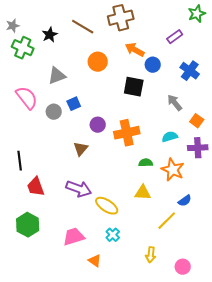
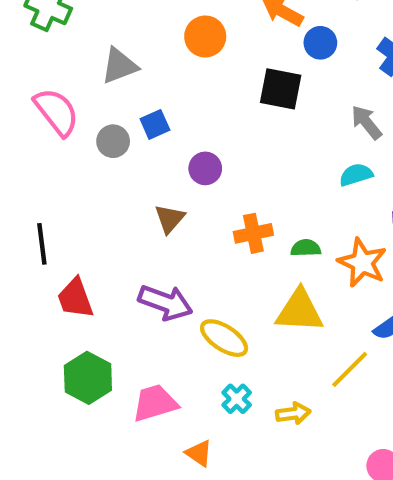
orange cross: (127, 133) -> (253, 233), moved, size x0.7
cyan semicircle: (170, 137) -> (356, 175), moved
yellow triangle: (143, 193) -> (299, 311), size x1.4
green hexagon: (28, 225) -> (88, 378), moved
yellow arrow: (151, 255) -> (293, 413), moved, turned -105

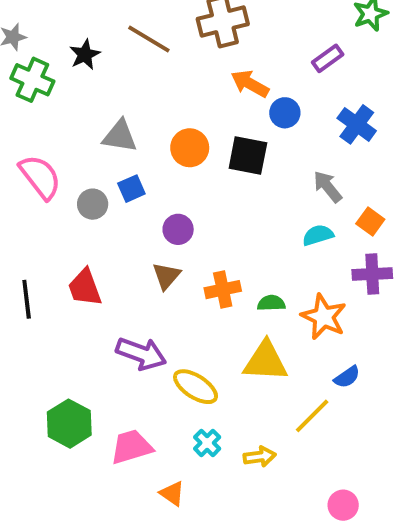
orange circle: (205, 36) -> (190, 148), moved
gray triangle: (119, 66) -> (120, 136), moved, turned 30
brown triangle: (170, 219) -> (166, 276), moved
red trapezoid: (75, 298) -> (85, 288), moved

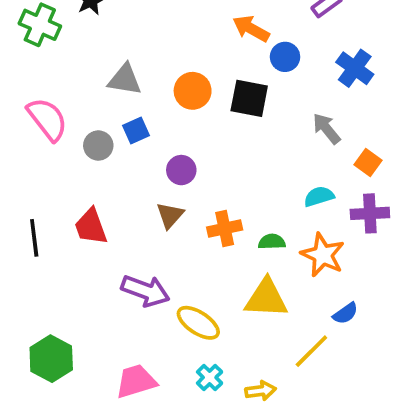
cyan semicircle: (318, 235) -> (319, 196), moved
green hexagon: (69, 424) -> (51, 359), moved

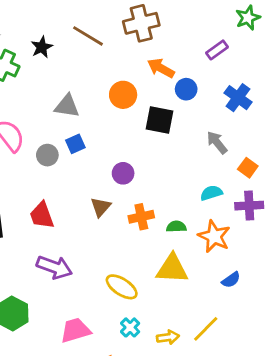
orange circle: (193, 91) -> (123, 95), moved
purple circle: (181, 170) -> (123, 173), moved
purple arrow: (145, 291) -> (54, 267), moved
yellow line: (311, 351) -> (206, 329), moved

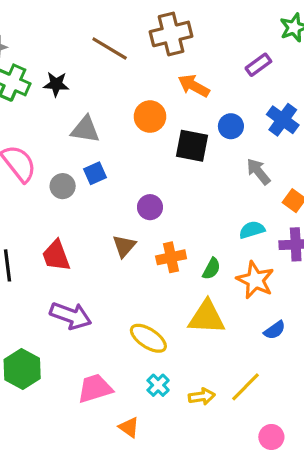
black star: (42, 47) -> (56, 84), moved, turned 30
blue circle: (186, 89) -> (231, 126), moved
green semicircle: (176, 227) -> (211, 269), turned 120

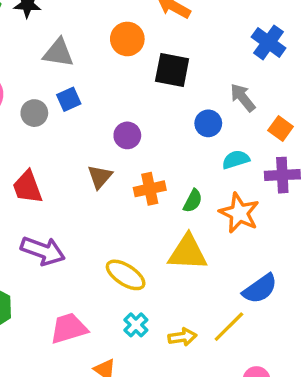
blue circle: (231, 126) -> (208, 123), moved
blue semicircle: (275, 330) -> (260, 289), moved, size x1.5

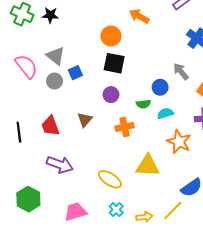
gray triangle: (58, 53) -> (56, 56), moved, turned 30
black square: (172, 70) -> (114, 63), moved
cyan semicircle: (236, 160) -> (165, 113), moved
brown triangle: (100, 177) -> (85, 120), moved
green semicircle: (193, 201) -> (143, 104), moved, turned 56

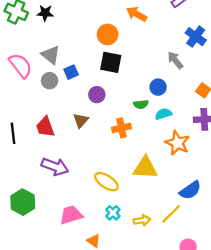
gray arrow: (181, 72) -> (175, 60), moved
purple circle: (111, 95) -> (97, 95), moved

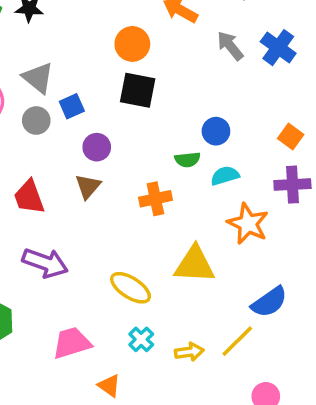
gray arrow: (175, 60) -> (230, 46), moved
purple circle: (97, 95) -> (97, 147), moved

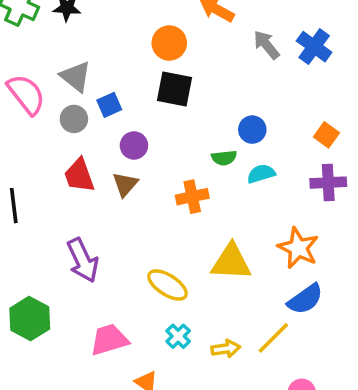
red trapezoid: (29, 197) -> (79, 175), moved
orange star: (248, 224) -> (298, 248), moved
purple arrow: (45, 263) -> (83, 260), turned 45

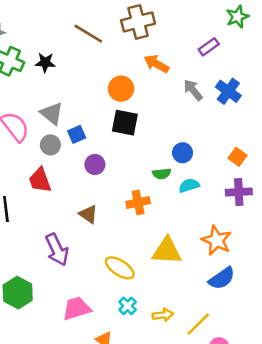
red trapezoid: (79, 175) -> (40, 180), moved
brown triangle: (125, 184) -> (88, 214), moved, turned -36
yellow line: (273, 338) -> (198, 324), moved

